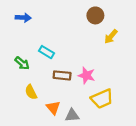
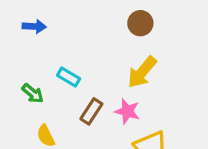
yellow arrow: (111, 37) -> (142, 72), moved, size x1.5
brown rectangle: (62, 75) -> (91, 111), turned -63

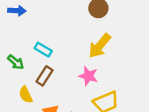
brown rectangle: (91, 111) -> (44, 76), moved

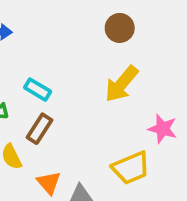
pink star: (88, 76) -> (163, 129), moved

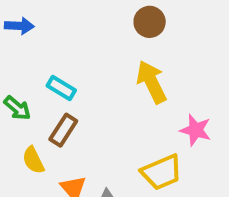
yellow arrow: (122, 84) -> (152, 82), turned 114

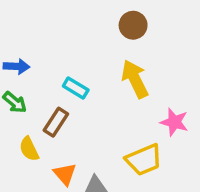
blue arrow: (19, 26) -> (16, 66), moved
cyan rectangle: (61, 88) -> (76, 88), moved

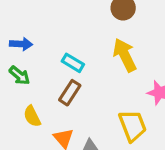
brown rectangle: (56, 122) -> (70, 93), moved
yellow trapezoid: (144, 160) -> (133, 126), turned -88

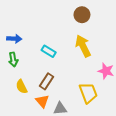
green arrow: (19, 75) -> (13, 60), turned 40
brown rectangle: (70, 93) -> (47, 81), moved

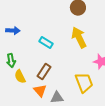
green arrow: (13, 60) -> (11, 61), moved

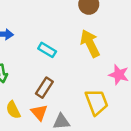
yellow semicircle: (20, 77) -> (13, 110), moved

